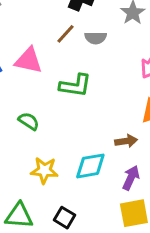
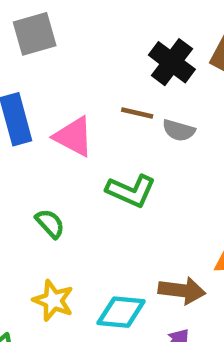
brown line: (66, 34) -> (137, 113), turned 45
brown arrow: (126, 141) -> (182, 290), size x1.4

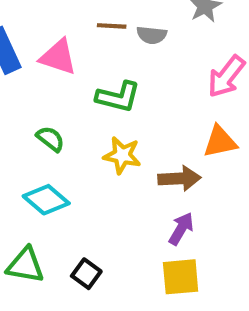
yellow star: (53, 300) -> (122, 155), moved
cyan diamond: (121, 312) -> (46, 200), moved, turned 45

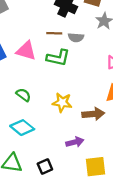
green L-shape: (118, 97) -> (58, 58), moved
purple arrow: (181, 229) -> (75, 142), moved, turned 48
black square: (86, 274) -> (45, 167), turned 32

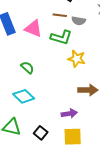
yellow star: (62, 102) -> (77, 59), moved
black square: (45, 167) -> (41, 133), turned -32
yellow square: (96, 167) -> (73, 137), moved

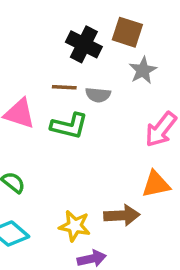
yellow star: (77, 59) -> (75, 226), moved

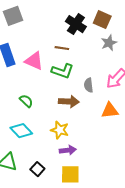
gray semicircle: (98, 95) -> (89, 85), moved, turned 72
brown arrow: (122, 215) -> (69, 102), moved

